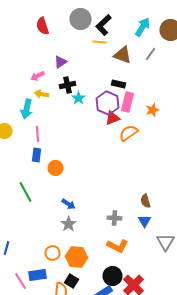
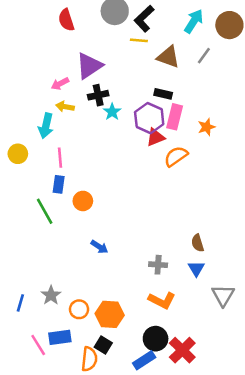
purple triangle: (60, 62) -> (89, 66), size x1.6
green line: (26, 192) -> (45, 211), moved
gray star: (68, 224) -> (51, 295), moved

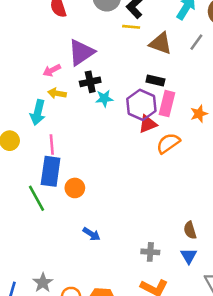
cyan star: (112, 112) -> (104, 98), turned 30
blue rectangle: (59, 184) -> (51, 171), size x1.6

